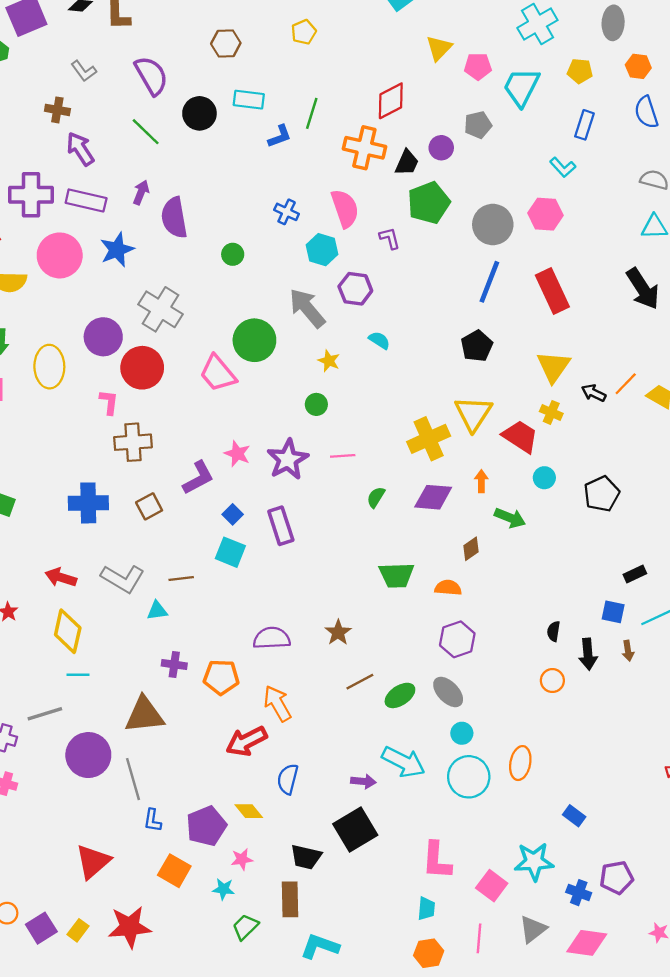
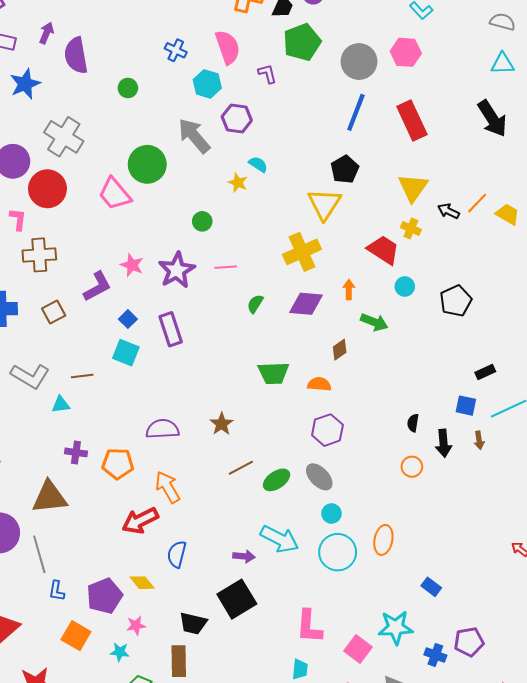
yellow star: (329, 361) -> (238, 183), moved
yellow triangle: (473, 414) -> (324, 204), moved

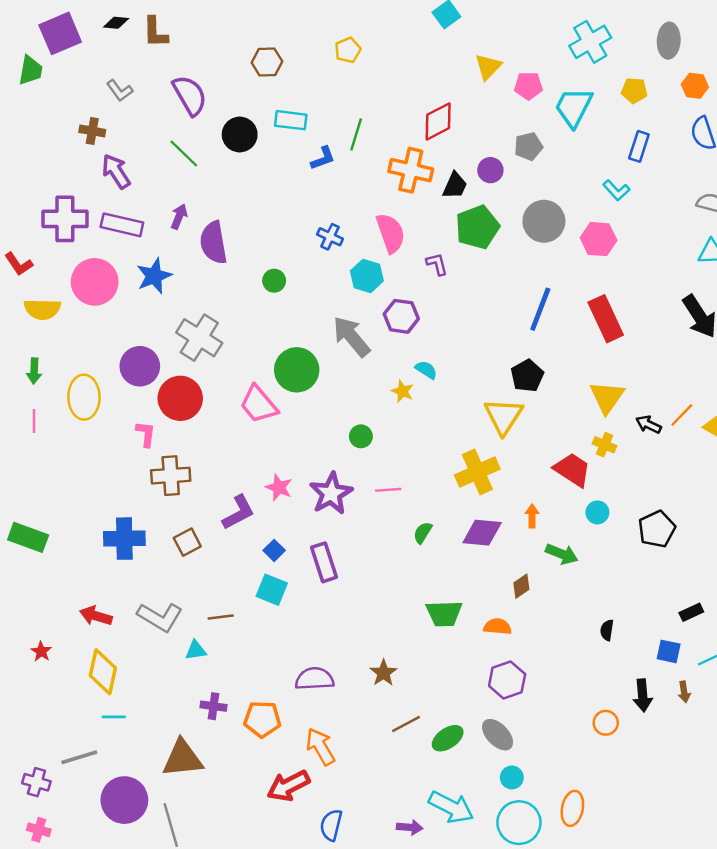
gray circle: (359, 62) -> (544, 221), moved
black semicircle: (413, 423) -> (607, 630), moved

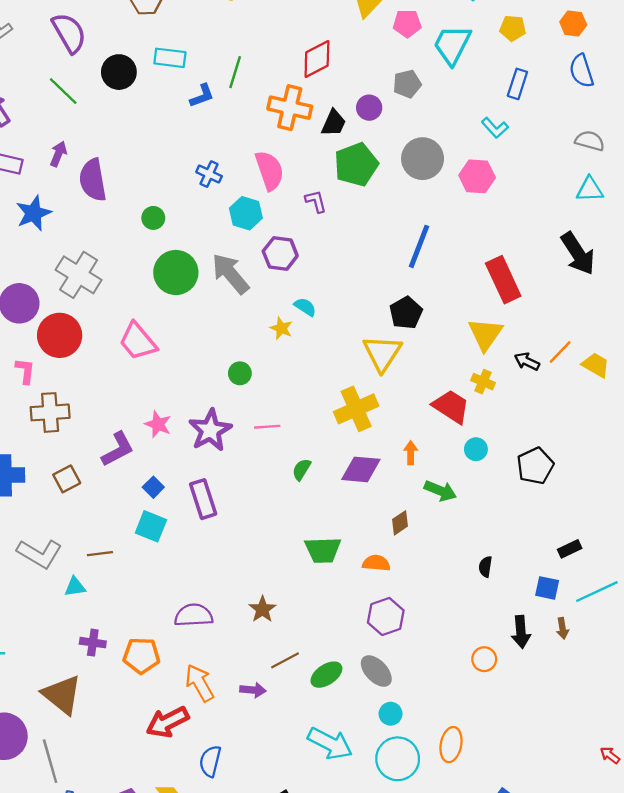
red rectangle: (606, 319) -> (503, 280), moved
green circle: (297, 370) -> (176, 272), moved
brown triangle: (183, 758) -> (62, 695), turned 45
purple arrow: (410, 827) -> (253, 690), moved

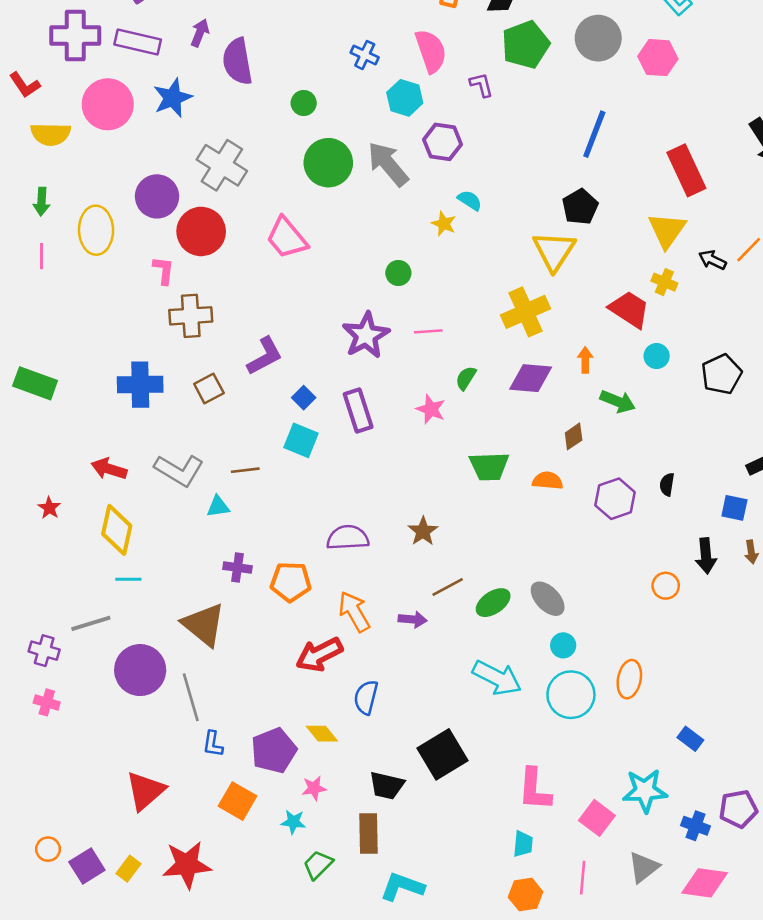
pink star: (158, 424) -> (431, 409), moved
purple hexagon: (386, 616) -> (615, 499), moved

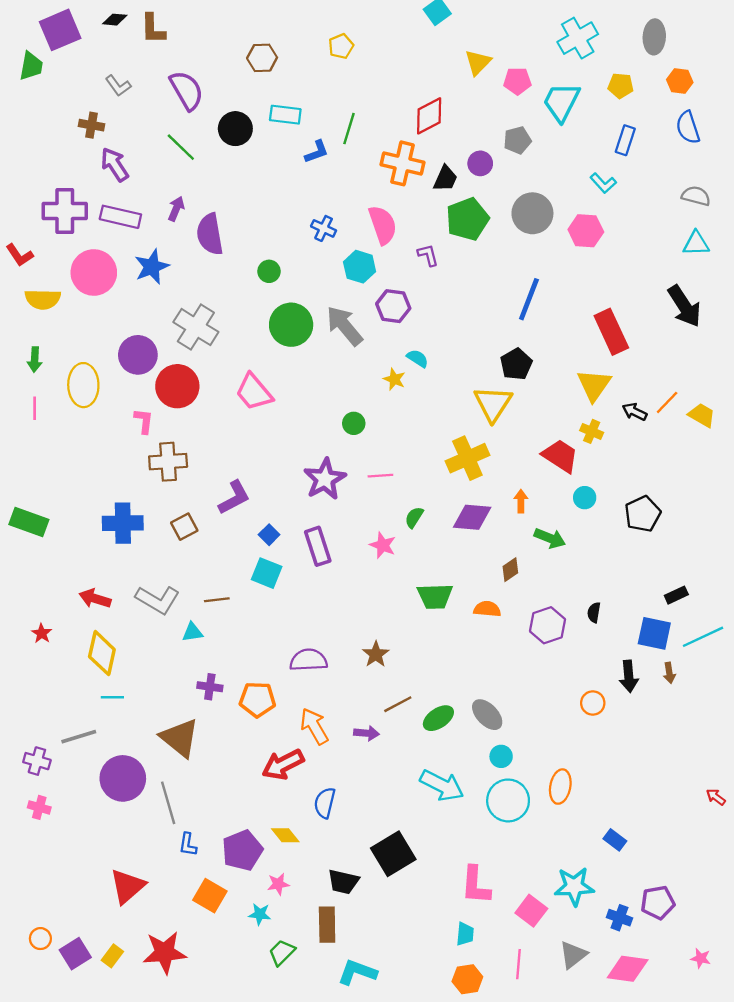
blue square: (734, 508) -> (654, 633), size x1.4

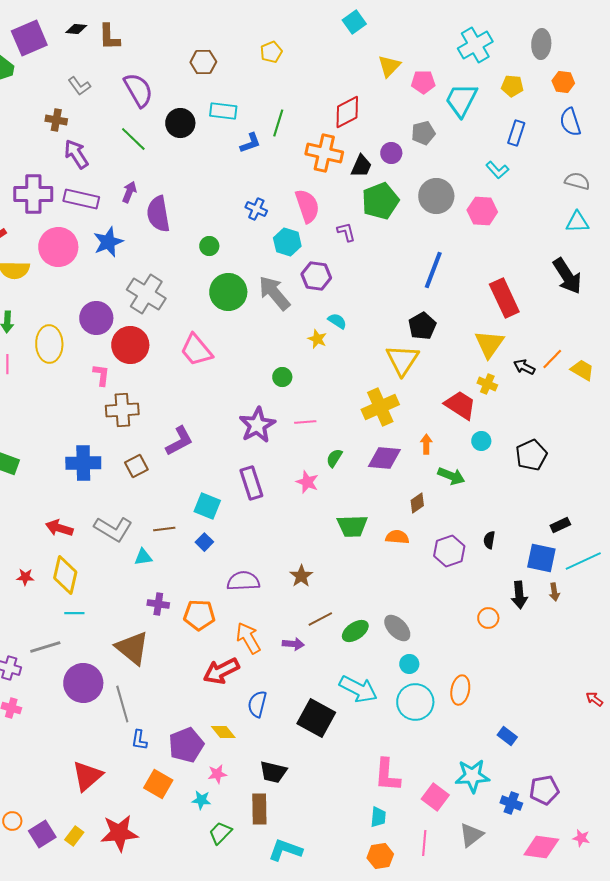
blue square: (269, 535) -> (204, 542), moved
red star: (42, 633) -> (25, 577), moved, turned -30
black square: (393, 854) -> (316, 718), moved, turned -30
pink diamond: (628, 969) -> (541, 847), moved

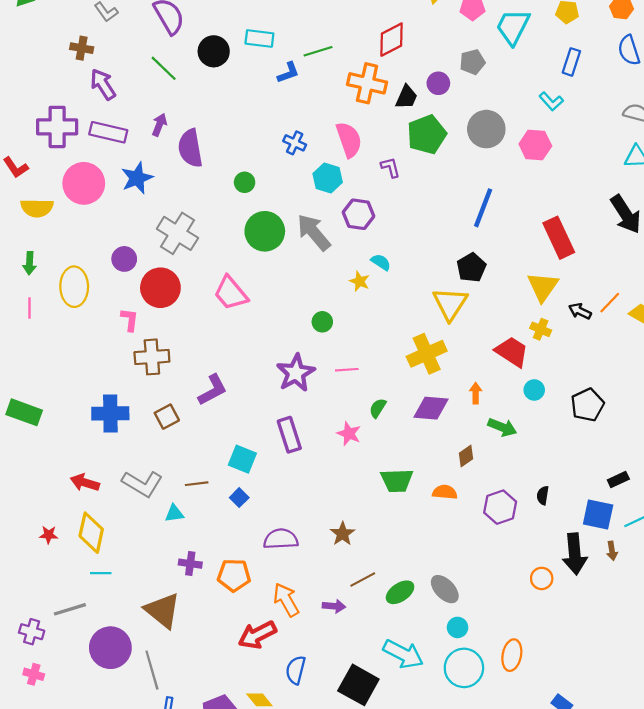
green line: (278, 123) -> (318, 51), turned 56
purple circle: (96, 318) -> (124, 259), size x0.7
black arrow: (519, 595) -> (575, 554), size x1.4

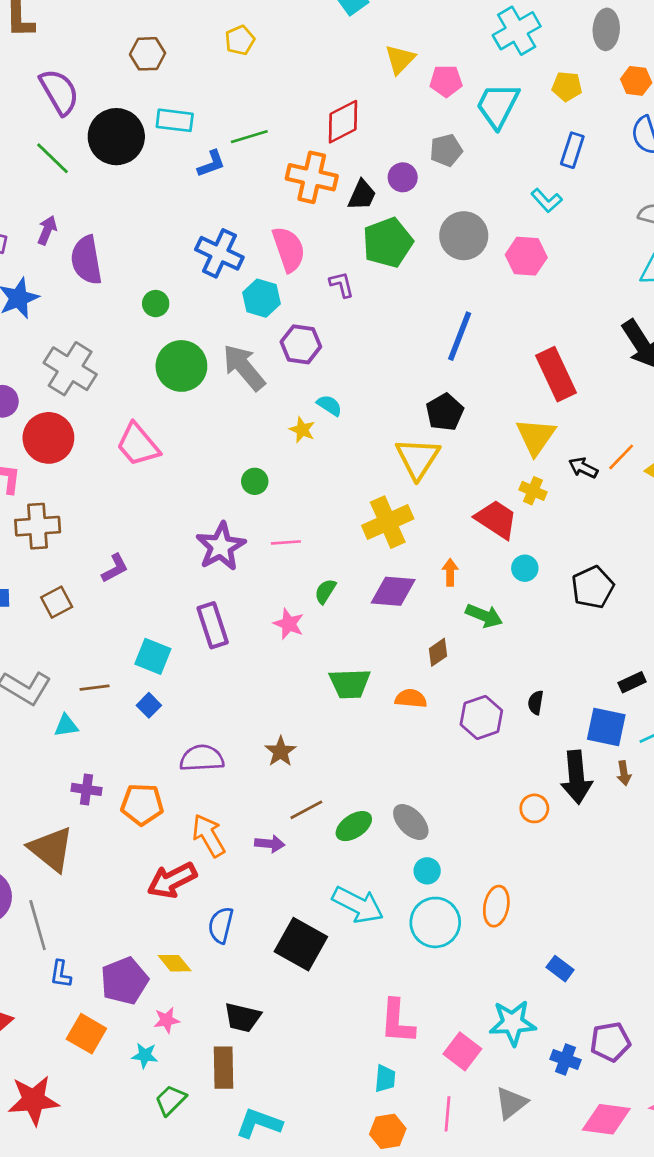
black circle: (214, 51) -> (116, 137), size x1.4
blue cross: (295, 143) -> (219, 253), size x1.6
purple L-shape: (213, 390) -> (115, 568), size x0.7

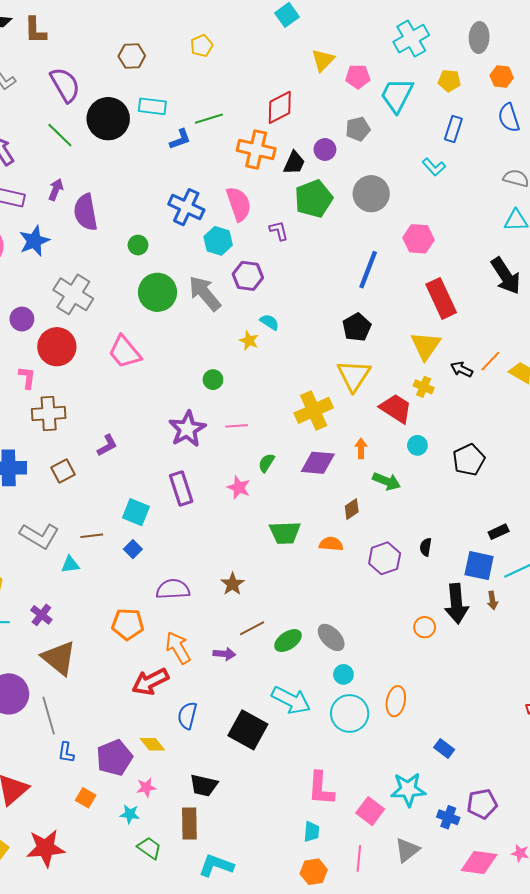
pink hexagon: (526, 256) -> (418, 239), moved
yellow triangle: (418, 458) -> (354, 375), moved
purple cross: (86, 789) -> (41, 615), moved, turned 30
orange square: (86, 1034) -> (86, 798), size x0.7
green trapezoid: (171, 1100) -> (149, 848), turned 80

